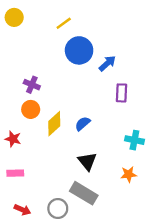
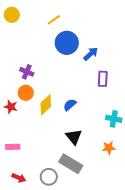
red star: (13, 139) -> (11, 107), moved

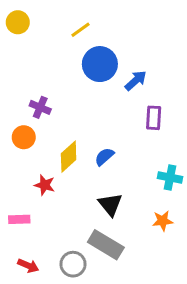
orange circle: (26, 93) -> (24, 137), moved
red star: (11, 107) -> (45, 185), moved

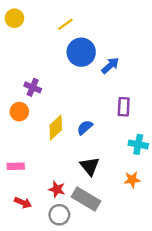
purple rectangle: (154, 118) -> (124, 107), moved
red star: (45, 185) -> (57, 189), moved
pink rectangle: (19, 219) -> (16, 166), moved
red arrow: (28, 266) -> (23, 203), moved

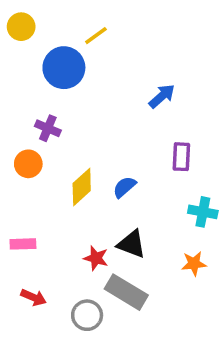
blue circle: (81, 52) -> (64, 68), moved
black triangle: (90, 166) -> (132, 244), turned -30
red star: (57, 189) -> (96, 258), moved

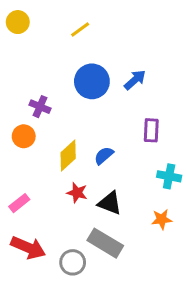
blue circle: (64, 68) -> (92, 81), moved
pink rectangle: (23, 244) -> (19, 203), turned -36
red star: (96, 258) -> (77, 193), moved
red arrow: (34, 297) -> (28, 248), size x1.6

